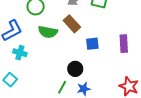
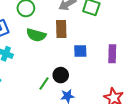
brown rectangle: (72, 24) -> (61, 29), turned 36
green line: (62, 87) -> (44, 84), moved

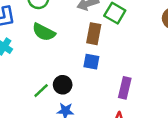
brown rectangle: (61, 29) -> (94, 34), moved
purple rectangle: (112, 54) -> (125, 88), moved

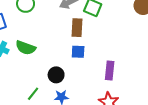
green semicircle: (44, 32) -> (26, 48), moved
green line: (41, 91) -> (33, 94), moved

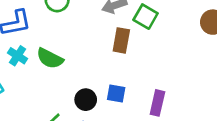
blue square: (78, 52) -> (116, 94), moved

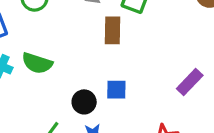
purple rectangle: (157, 103) -> (190, 82), moved, turned 40

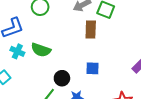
black circle: (84, 102) -> (62, 78), moved

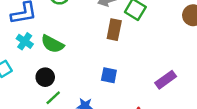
black circle: (62, 78) -> (45, 77), moved

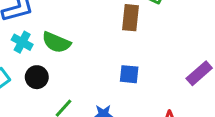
black circle: (45, 77) -> (37, 77), moved

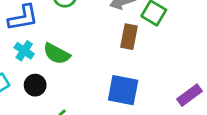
blue square: (129, 74) -> (123, 90), size x1.6

